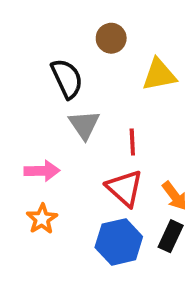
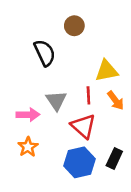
yellow triangle: (159, 75) -> (107, 71), moved
gray triangle: (84, 125) -> (56, 100), moved
orange arrow: (175, 196) -> (116, 100), moved

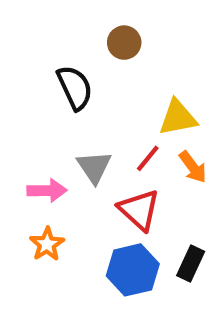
red line: (88, 95) -> (148, 158), turned 42

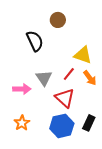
yellow triangle: (178, 118) -> (83, 55), turned 30
orange star: (47, 244) -> (22, 123), moved

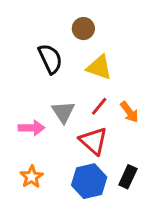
yellow triangle: (83, 55) -> (99, 67), moved

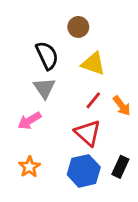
gray triangle: (63, 112) -> (44, 88), moved
pink arrow: (32, 128) -> (29, 121), turned 150

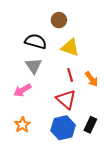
black semicircle: (47, 55) -> (36, 41), turned -50
red line: (93, 100) -> (70, 75), turned -56

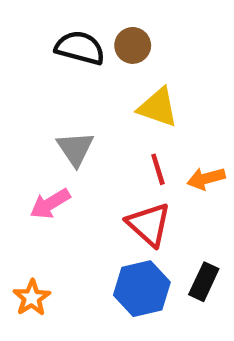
black semicircle: (36, 41) -> (80, 48), moved
orange arrow: (91, 79) -> (206, 178), turned 112
orange star: (22, 125) -> (32, 298), moved

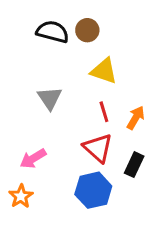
orange arrow: (206, 178) -> (136, 118), turned 135
pink arrow: (50, 204) -> (33, 159), moved
black rectangle: (204, 282) -> (134, 165), moved

